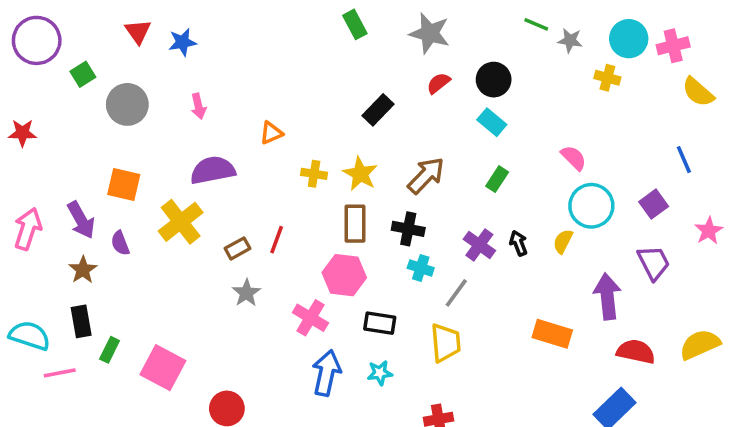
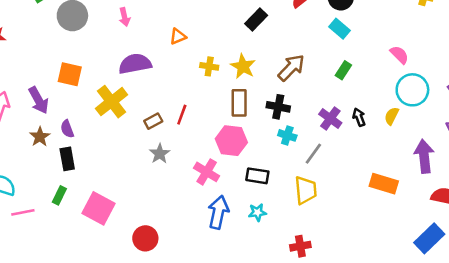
purple semicircle: (120, 243) -> (67, 129), moved
black rectangle: (81, 321) -> (67, 159), moved

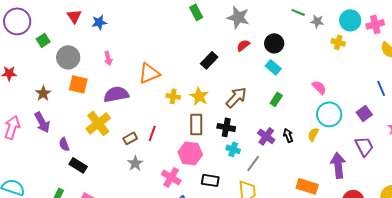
orange triangle: (178, 36) -> (149, 73), size x1.6
orange square: (70, 74) -> (78, 84), moved
brown star: (40, 137) -> (43, 93), moved
black rectangle: (67, 159) -> (78, 165), moved, turned -48

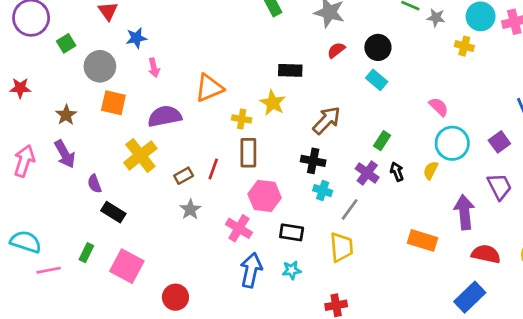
blue star: (99, 22) -> (136, 38), moved
black rectangle: (209, 60) -> (290, 70), turned 48
yellow star: (199, 96) -> (273, 103), moved
green rectangle: (276, 99) -> (382, 141), moved
brown rectangle: (196, 124) -> (248, 153), moved

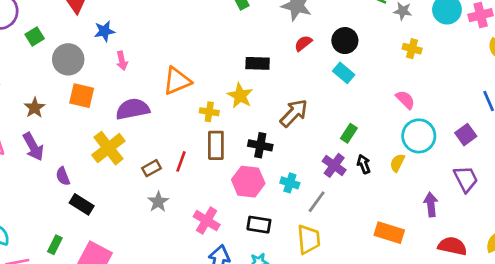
yellow cross: (464, 46) -> (412, 49), moved
black cross: (313, 161) -> (260, 145), moved
pink hexagon: (265, 196) -> (248, 182), moved
purple arrow: (464, 212) -> (431, 204), size x0.7

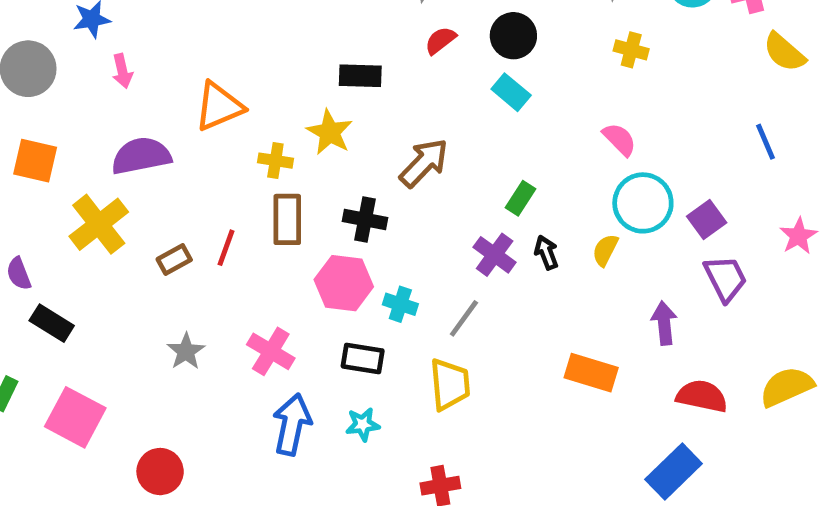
orange square: (82, 96) -> (35, 161), moved
purple square: (466, 135) -> (707, 219), moved
cyan cross: (290, 183) -> (400, 304), moved
gray star: (158, 202) -> (186, 351), moved

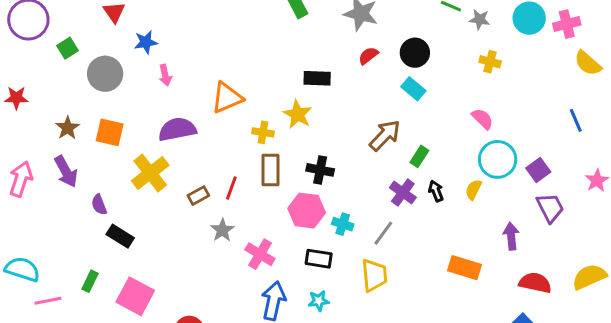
brown arrow: (424, 163) -> (385, 135), moved
gray star: (186, 351) -> (222, 230), moved

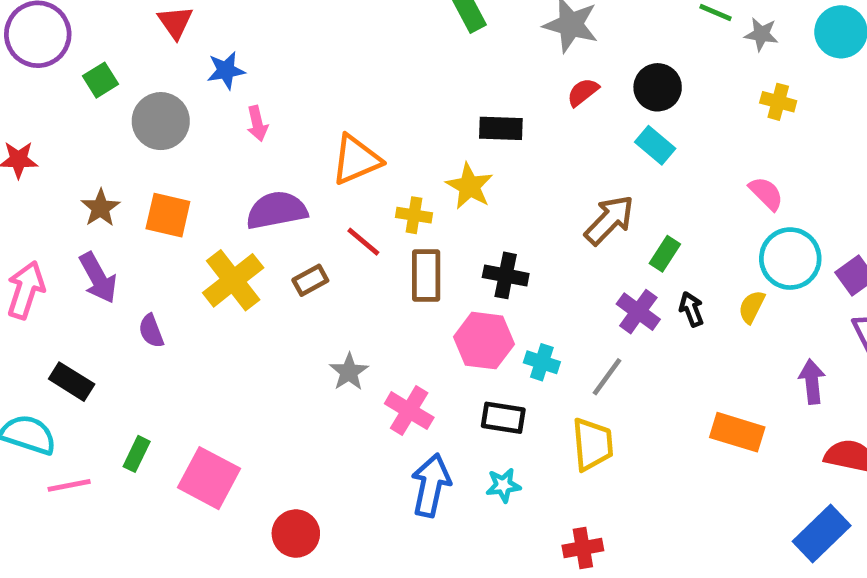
red line: (231, 188) -> (363, 242), moved, turned -70
brown rectangle: (198, 196) -> (310, 280), moved
black rectangle: (120, 236) -> (72, 382), moved

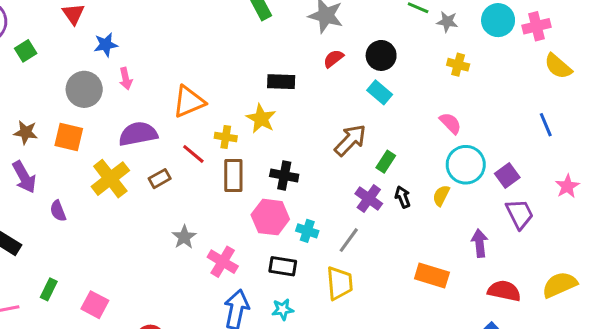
gray circle: (161, 121) -> (84, 89), moved
brown star: (100, 208) -> (26, 132), turned -30
pink square: (209, 478) -> (95, 305), size x0.7

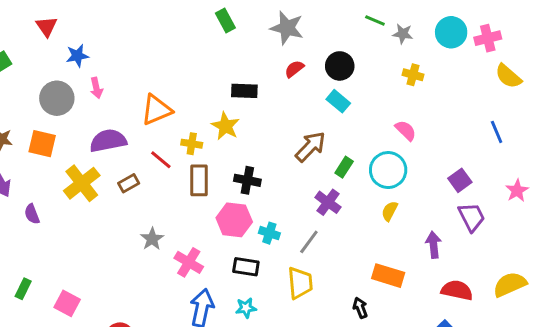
cyan circle: (466, 165) -> (388, 170), moved
yellow semicircle: (441, 195) -> (390, 211), moved
black arrow: (403, 197) -> (360, 308), moved

